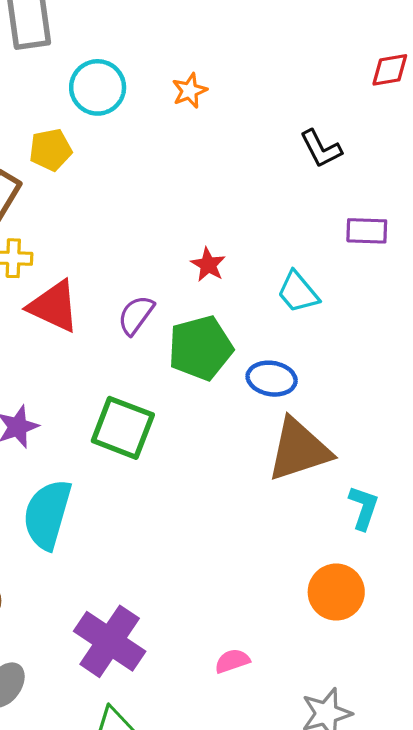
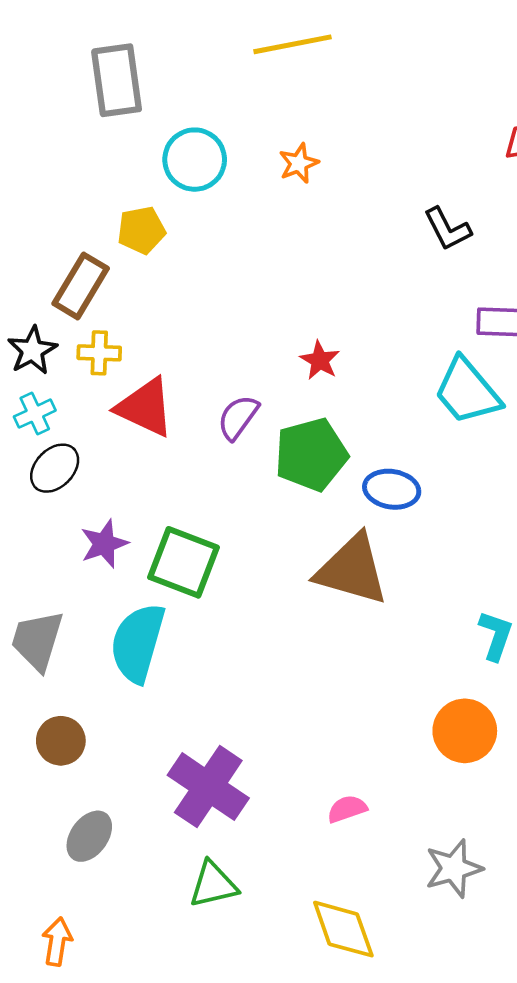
cyan trapezoid: (298, 292) -> (467, 391), moved, size x1.4
green square: (123, 428) -> (183, 562), moved
brown triangle: (299, 450) -> (352, 570), moved, turned 34

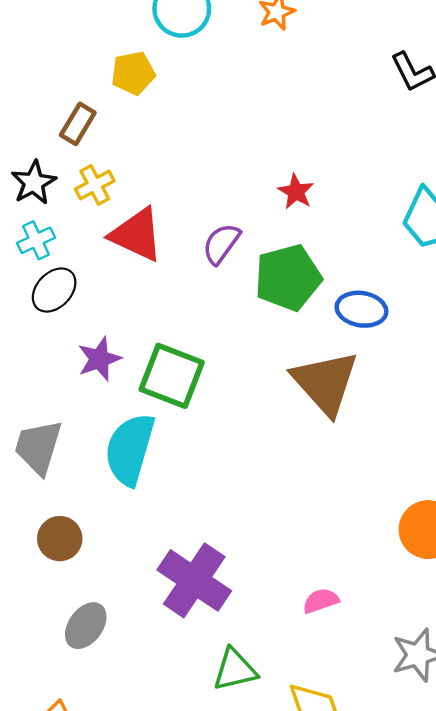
brown rectangle: (81, 286) -> (78, 124), size x0.7
yellow cross: (99, 353) -> (95, 185), turned -30
brown triangle: (352, 570) -> (325, 383), turned 32
green triangle: (213, 884) -> (235, 670), moved

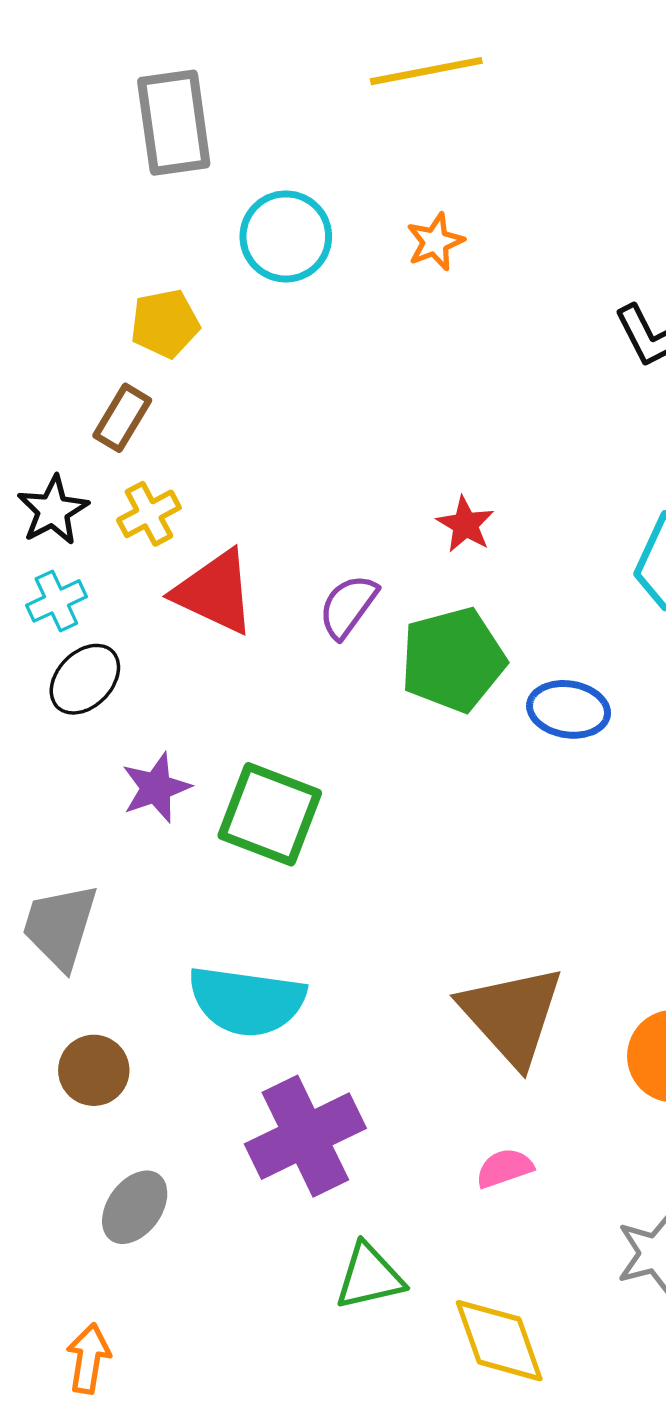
yellow pentagon: (133, 73) -> (165, 324), moved
brown triangle: (325, 383) -> (512, 1015), moved
cyan semicircle: (130, 449) -> (247, 1001), moved, turned -98
purple cross: (194, 580) -> (305, 1136), turned 30

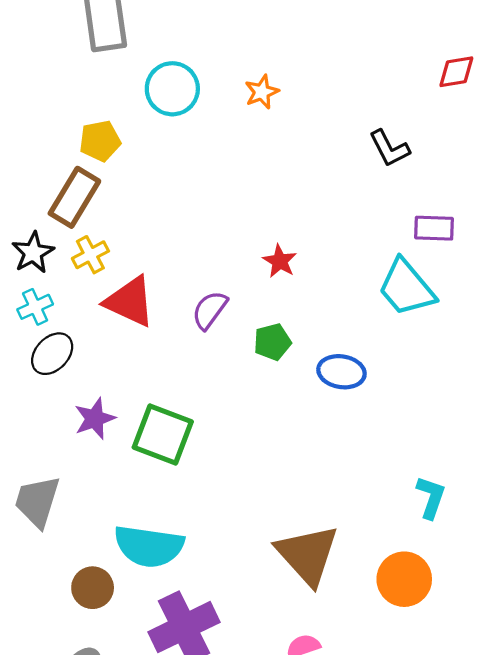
brown rectangle: (122, 418) -> (74, 197), size x1.5
green pentagon: (453, 660) -> (272, 342), size x0.6
brown circle: (94, 1070) -> (93, 588), moved

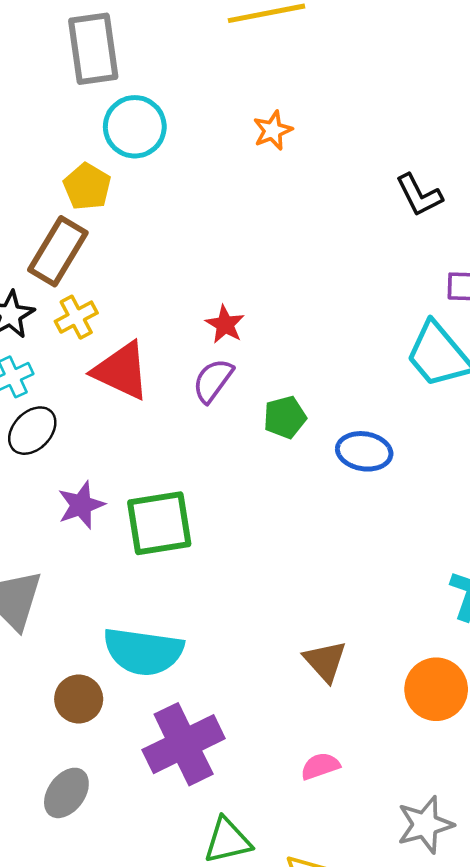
cyan circle: (172, 89) -> (135, 127), moved
yellow pentagon: (100, 141) -> (87, 187), turned -30
red star: (280, 261) -> (225, 324), moved
green square: (163, 435) -> (159, 523), turned -30
brown triangle: (307, 555) -> (325, 661), size x0.6

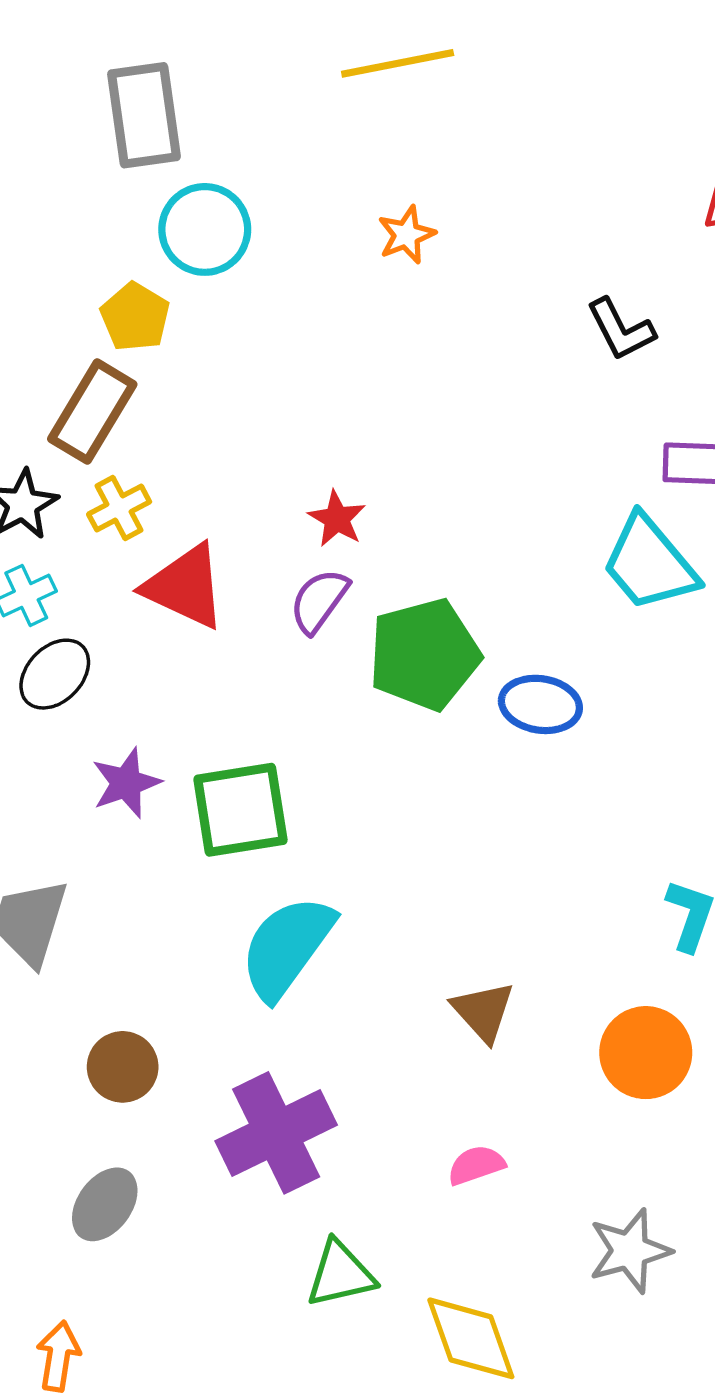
green pentagon: (285, 417) -> (424, 654), size x1.8
cyan semicircle: (143, 651) -> (287, 947), moved, turned 118

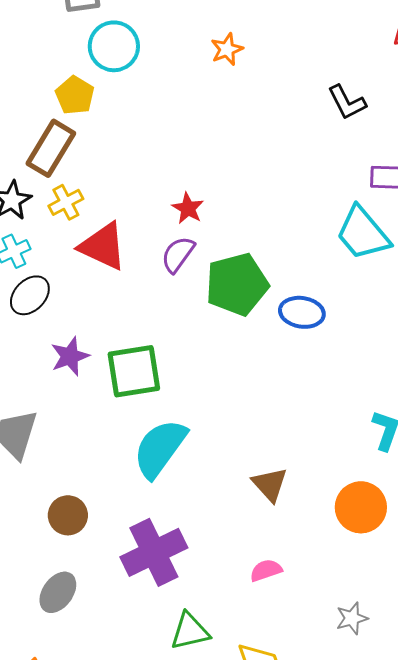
gray star: (630, 1251) -> (352, 618), size x0.7

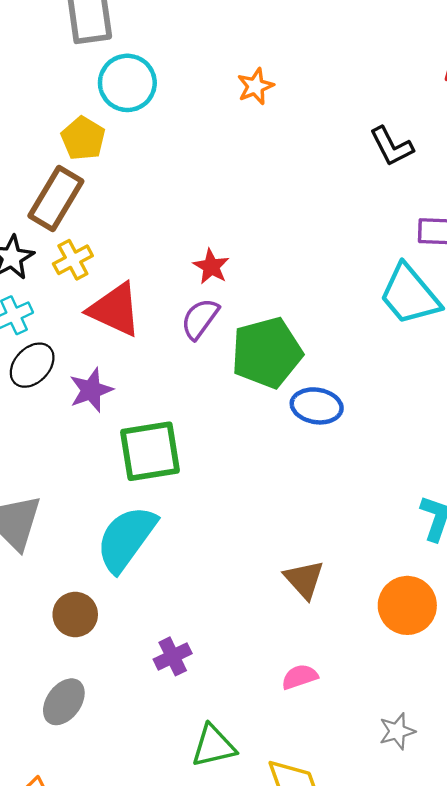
blue ellipse: (302, 312) -> (317, 406), moved
purple star: (70, 356) -> (91, 390), moved
cyan semicircle: (160, 448) -> (126, 539), moved
purple cross: (154, 552) -> (173, 656), size x0.5

